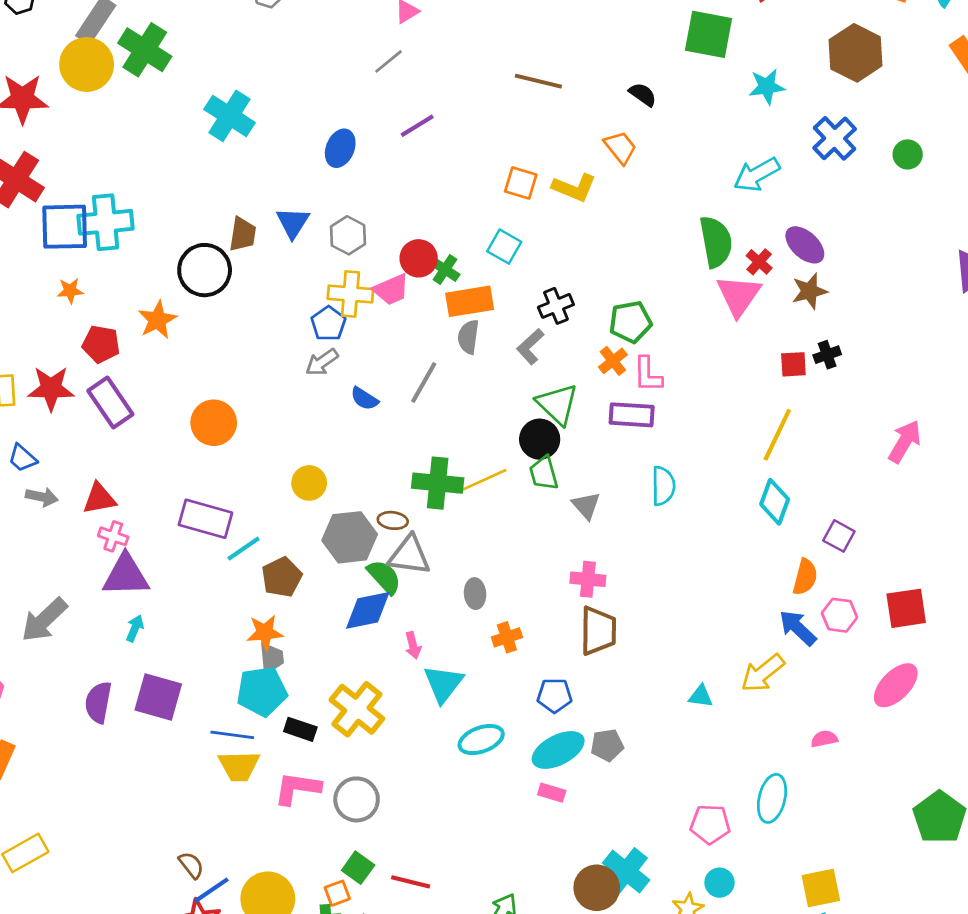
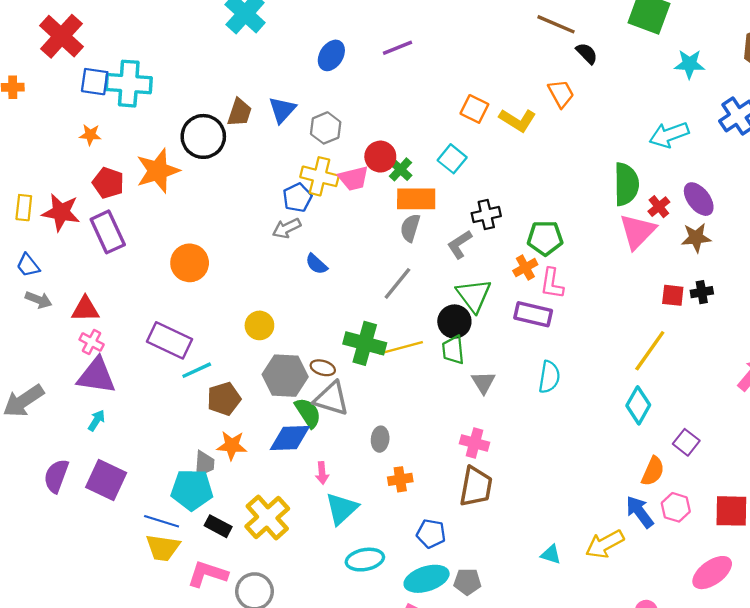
brown line: (538, 81) -> (556, 24), moved
blue square: (65, 227) -> (95, 82), size x0.7
orange star: (157, 320) -> (158, 171), size x1.4
gray line: (424, 382) -> (397, 283), moved
orange star: (265, 632) -> (232, 446), moved

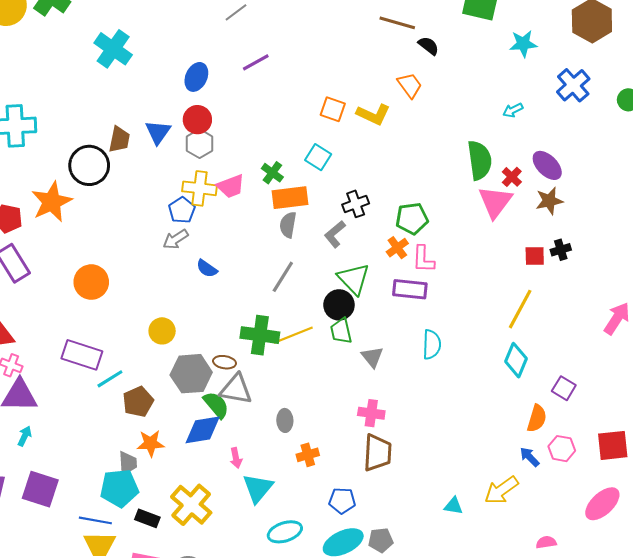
cyan arrow: (669, 135) -> (513, 110), size x0.6
red circle: (380, 157) -> (197, 120), moved
blue arrow: (640, 512) -> (529, 457), size x0.7

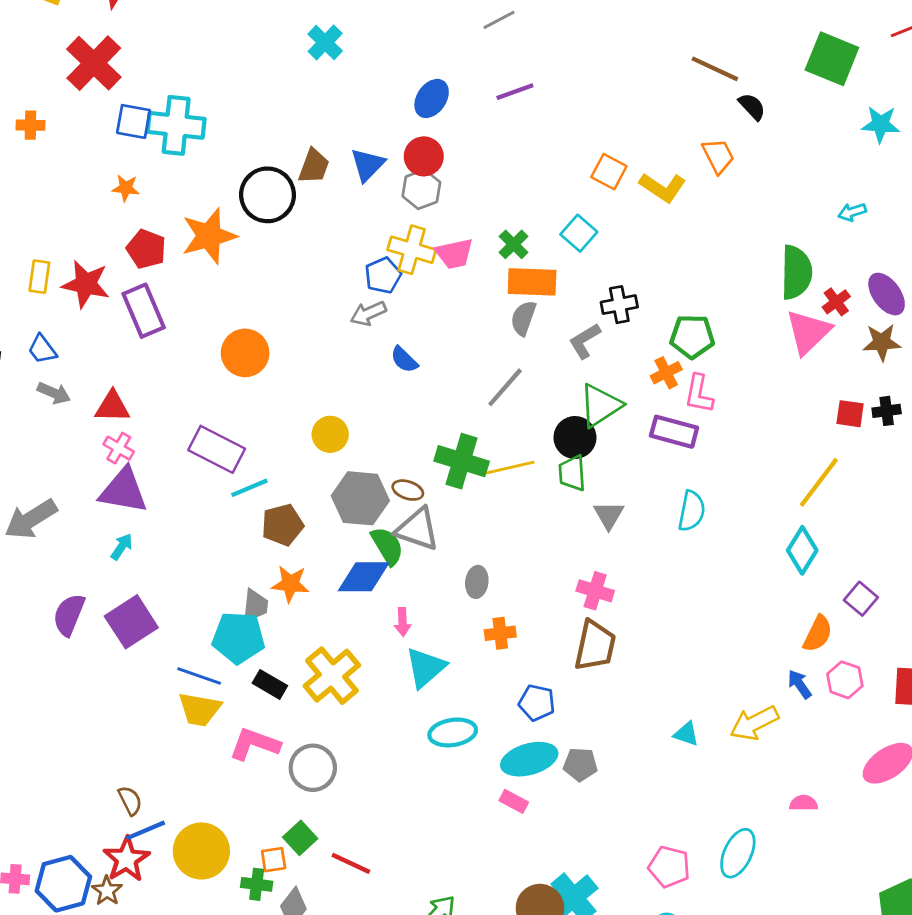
cyan cross: (113, 49) -> (325, 42), size x0.7
green triangle: (354, 279) -> (600, 405), turned 32
purple square: (40, 489) -> (131, 622), turned 30

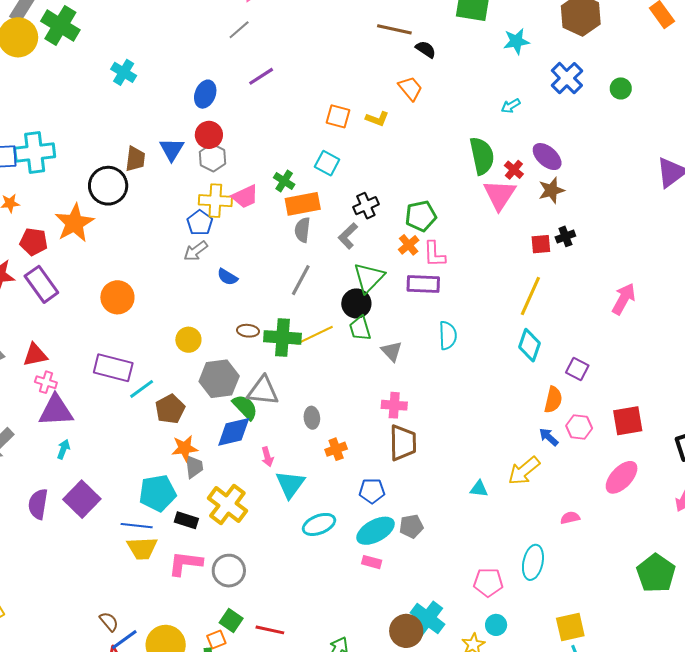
yellow L-shape: (663, 187) -> (377, 119), size x0.7
brown ellipse: (408, 490) -> (248, 331), moved
gray trapezoid: (255, 606) -> (194, 467), moved

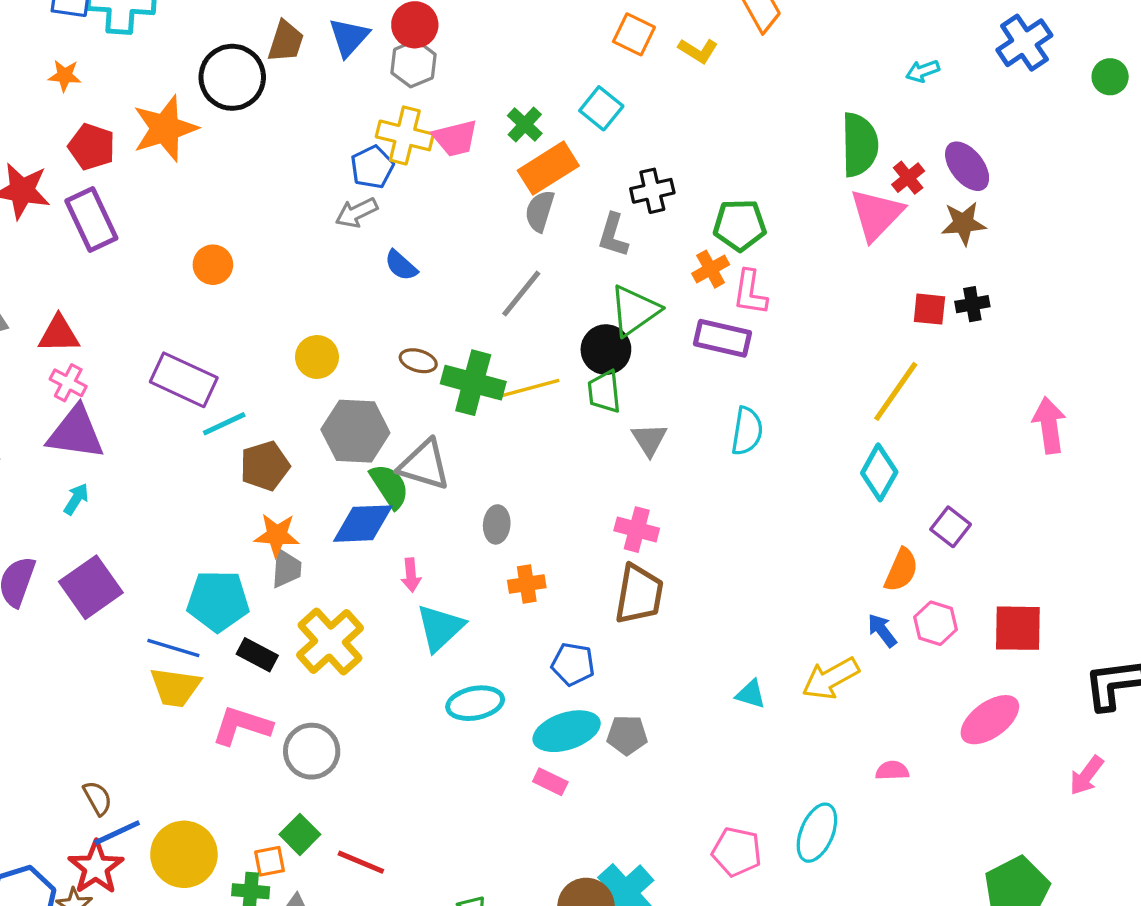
orange rectangle: (303, 204) -> (548, 168), turned -32
gray L-shape: (348, 236) -> (613, 235), turned -40
orange circle: (117, 297) -> (213, 265), size x0.7
pink arrow: (624, 299) -> (1049, 425), turned -48

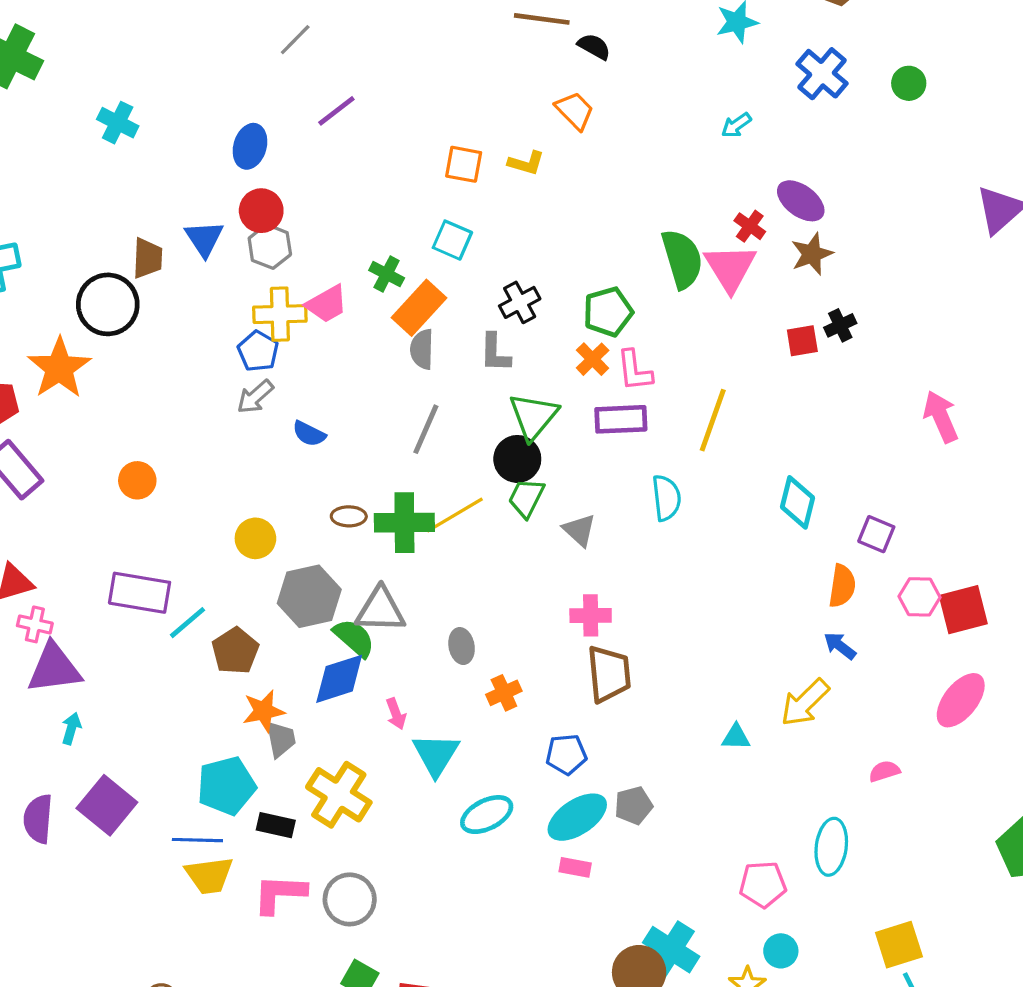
green semicircle: (860, 145) -> (682, 259), moved
yellow line: (896, 391) -> (713, 420), moved
green trapezoid: (604, 392) -> (526, 498), turned 48
pink hexagon: (935, 623) -> (919, 597), moved

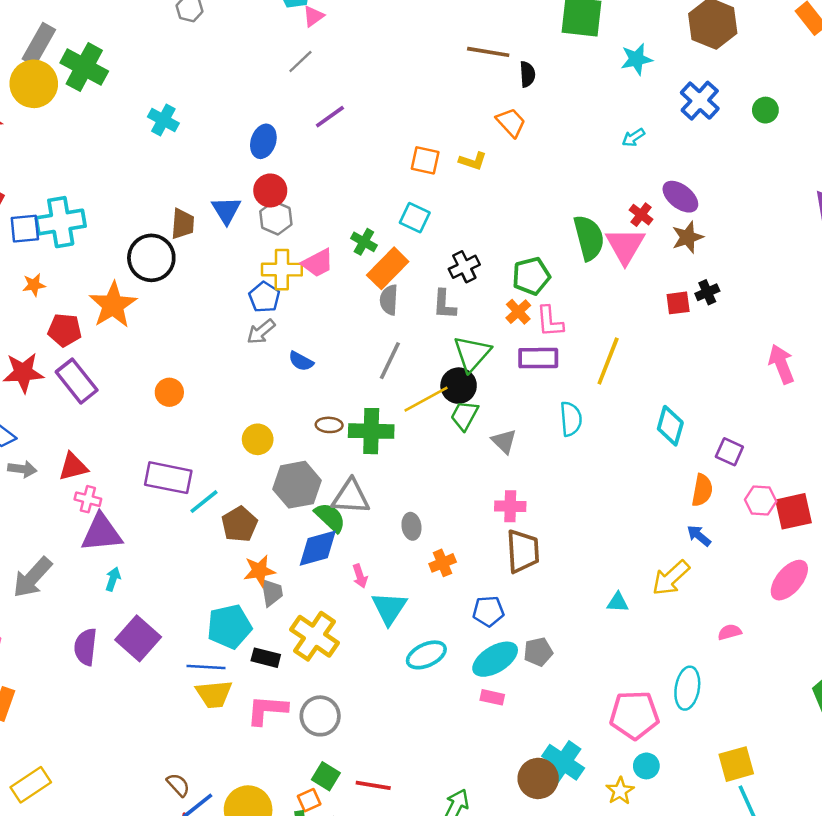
black semicircle: (594, 47) -> (527, 74), turned 55
yellow line: (455, 515) -> (426, 399), moved
pink pentagon: (763, 884) -> (634, 715), size x1.4

